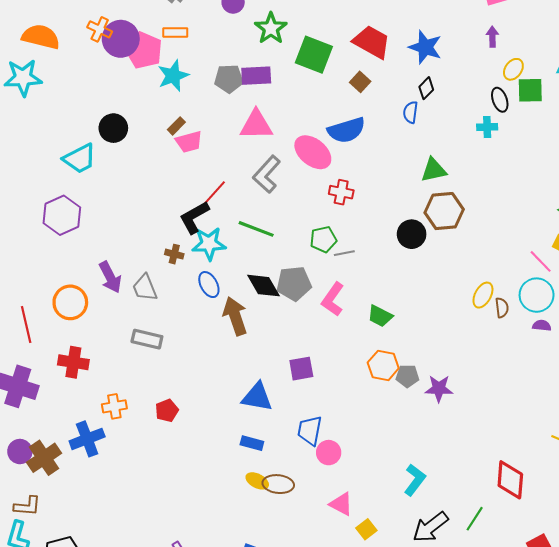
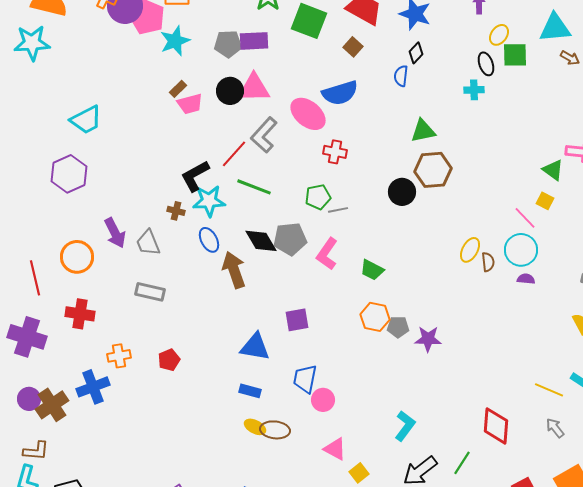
black circle: (113, 128) -> (230, 91), moved
red line: (213, 194) -> (234, 154), moved

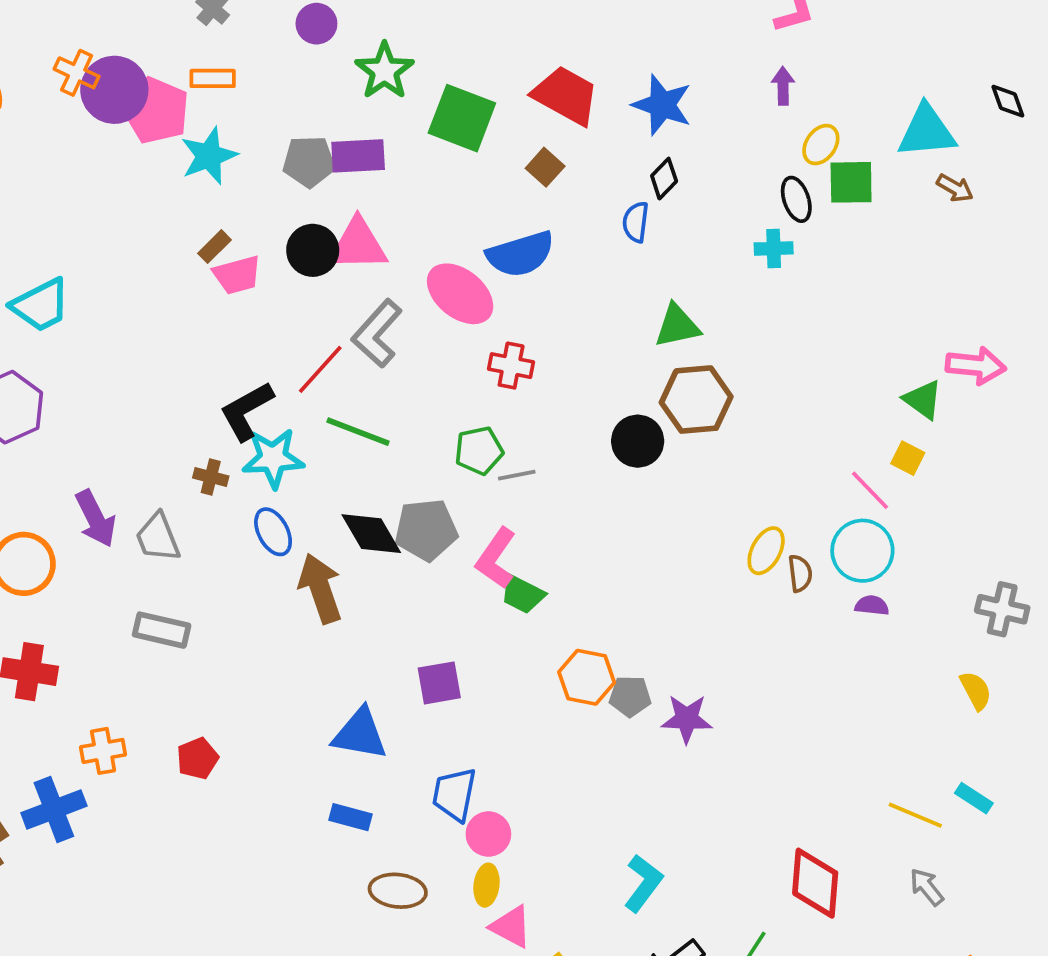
green trapezoid: (372, 270) -> (522, 594), moved
yellow ellipse: (255, 427) -> (487, 885), moved, turned 70

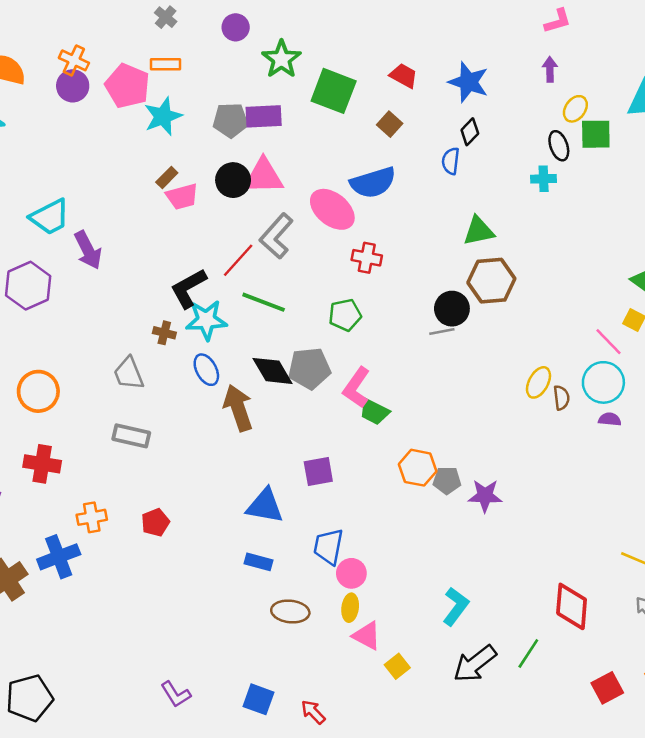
purple circle: (114, 90) -> (73, 86), moved, size x0.7
red trapezoid: (566, 95) -> (404, 76), size x0.6
gray line: (517, 475) -> (442, 332), moved
purple arrow: (95, 519) -> (88, 250), moved

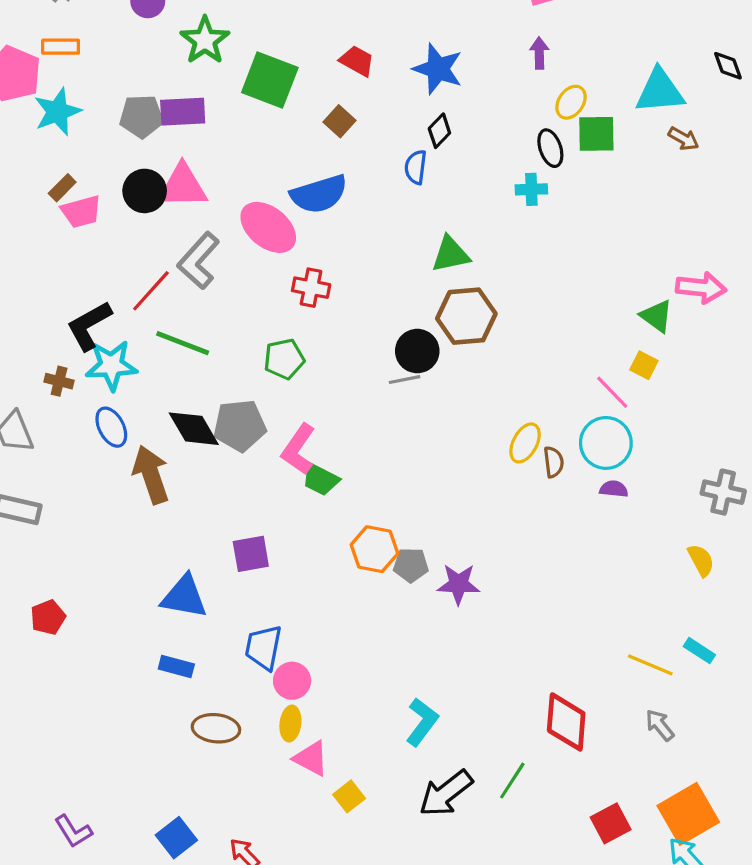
blue square: (258, 699) -> (176, 838), turned 32

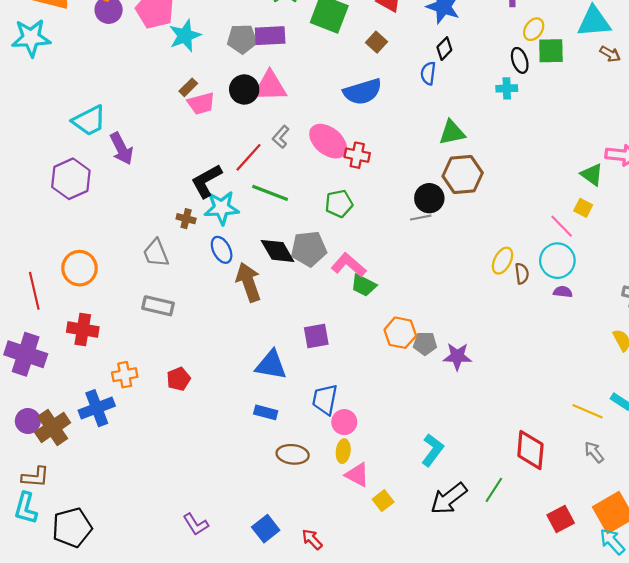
pink ellipse: (268, 227) -> (328, 141), moved
gray L-shape: (199, 261) -> (281, 137), size x0.6
pink L-shape: (298, 449) -> (349, 265), turned 96

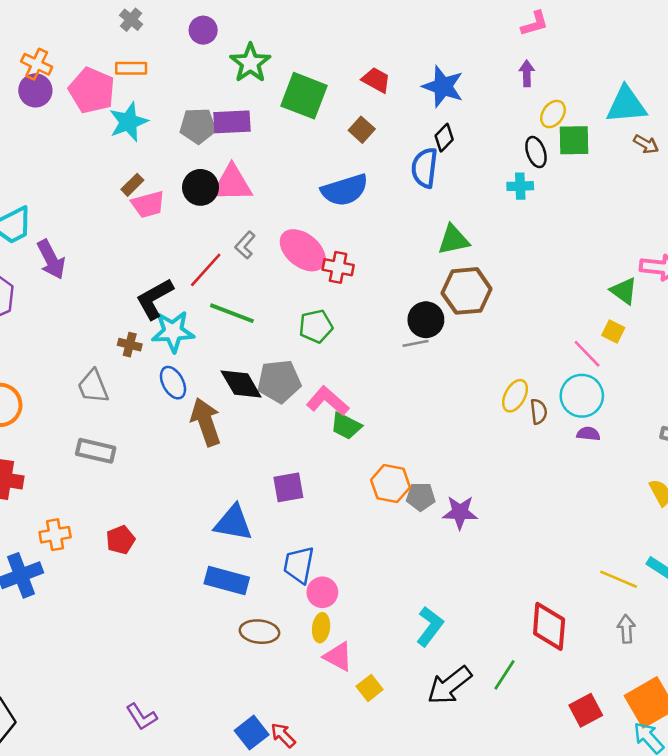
blue semicircle: (428, 73) -> (425, 168), size x1.4
blue rectangle: (266, 412) -> (227, 581), size x1.5
gray arrow: (594, 452) -> (626, 629), turned 35
blue square: (266, 529) -> (252, 733), moved

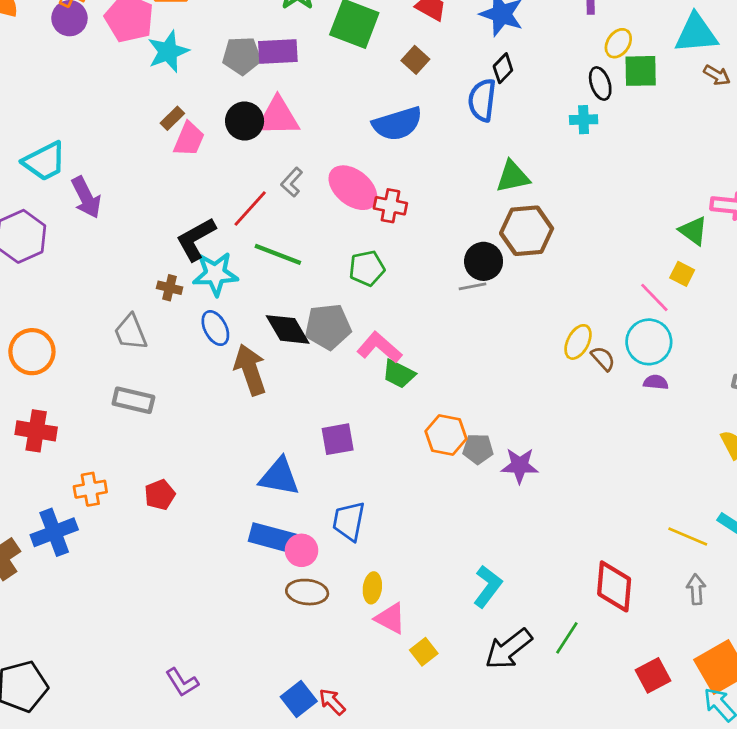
pink trapezoid: (148, 204) -> (189, 139), turned -52
brown semicircle: (539, 411) -> (603, 359), turned -35
pink circle: (322, 592) -> (302, 550), moved

